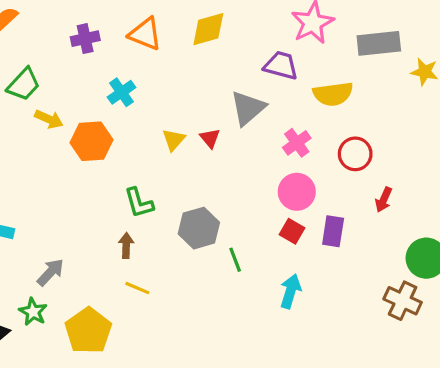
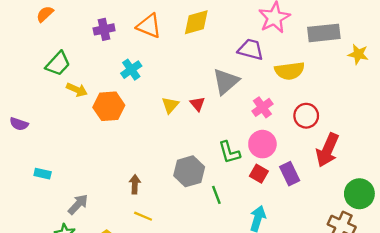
red arrow: (384, 200) -> (327, 150), size x1.8
green L-shape: (139, 203) -> (229, 152), moved
purple rectangle: (333, 231) -> (290, 174), turned -35

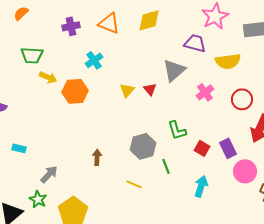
green trapezoid: (58, 64) -> (32, 55), turned 50
pink circle: (262, 144) -> (245, 171), moved
yellow line: (143, 216) -> (134, 184), moved

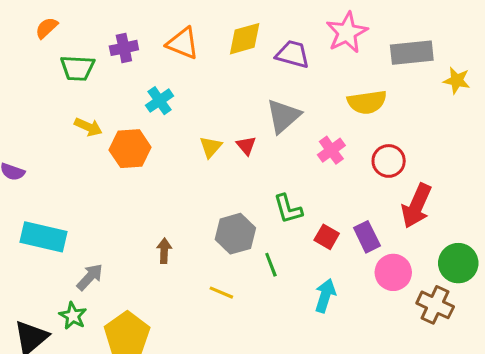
purple trapezoid: (195, 43) -> (293, 54), moved
green trapezoid: (32, 55) -> (77, 68), moved
cyan rectangle: (19, 148) -> (43, 237), size x2.0

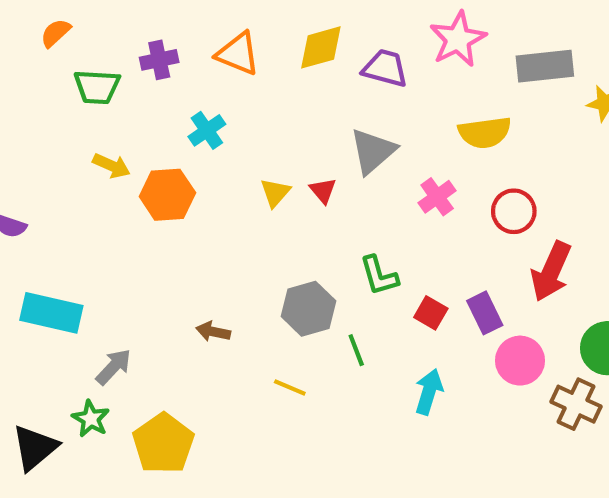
brown arrow: (164, 251) -> (213, 332), turned -80

